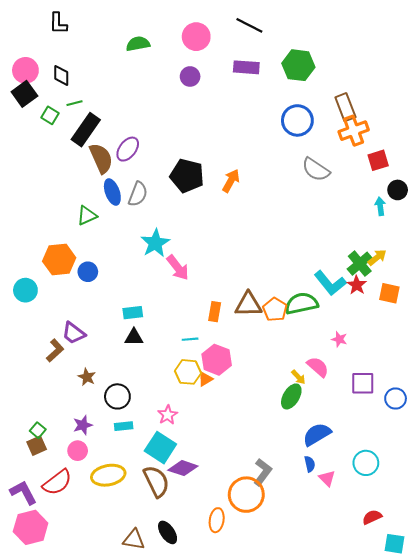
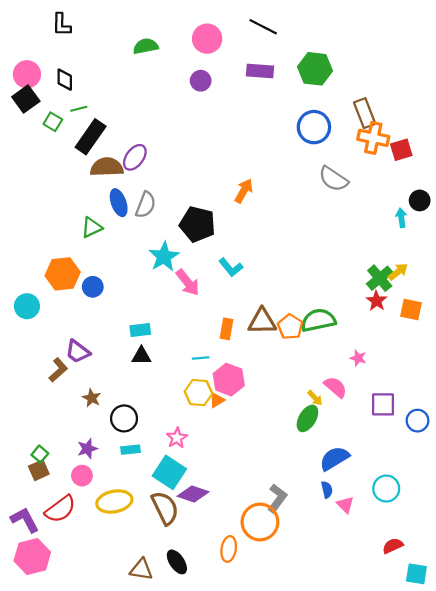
orange cross: (354, 131) -> (373, 138), turned 32
brown semicircle: (101, 158) -> (107, 167), turned -68
red square: (378, 160) -> (401, 150), moved
black pentagon: (187, 176) -> (197, 224), moved
cyan L-shape: (330, 283) -> (231, 267), moved, size x0.7

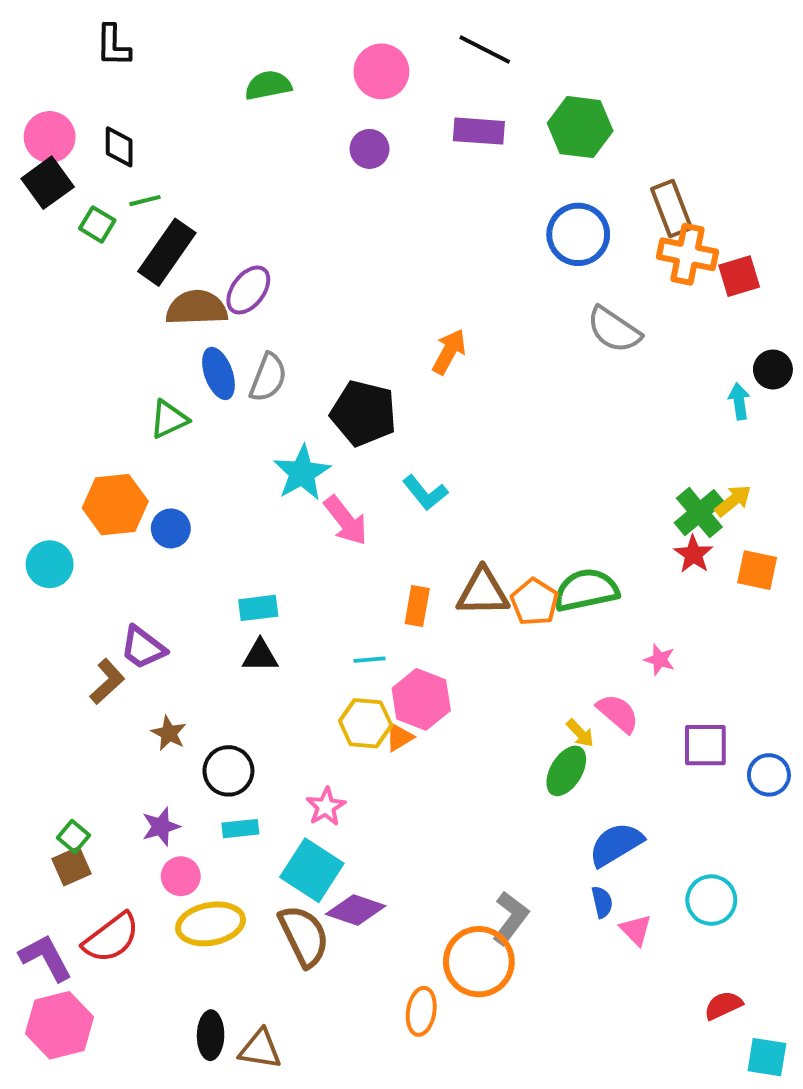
pink circle: (82, 476) -> (181, 876), moved
black ellipse: (177, 562) -> (211, 1035), moved, turned 35

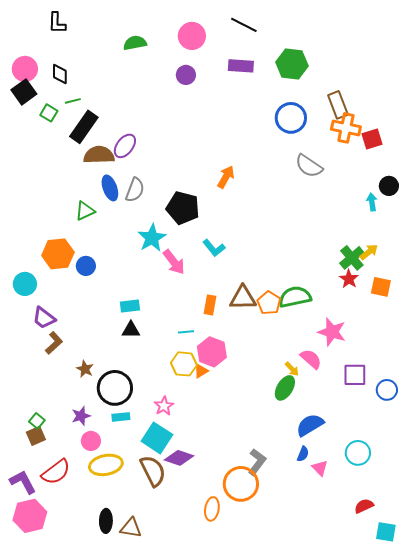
purple trapezoid: (143, 648) -> (44, 318), moved
pink star: (660, 660) -> (332, 332), size x1.8
black circle: (228, 771) -> (115, 388), size x1.4
blue semicircle: (602, 902) -> (303, 454), turned 35

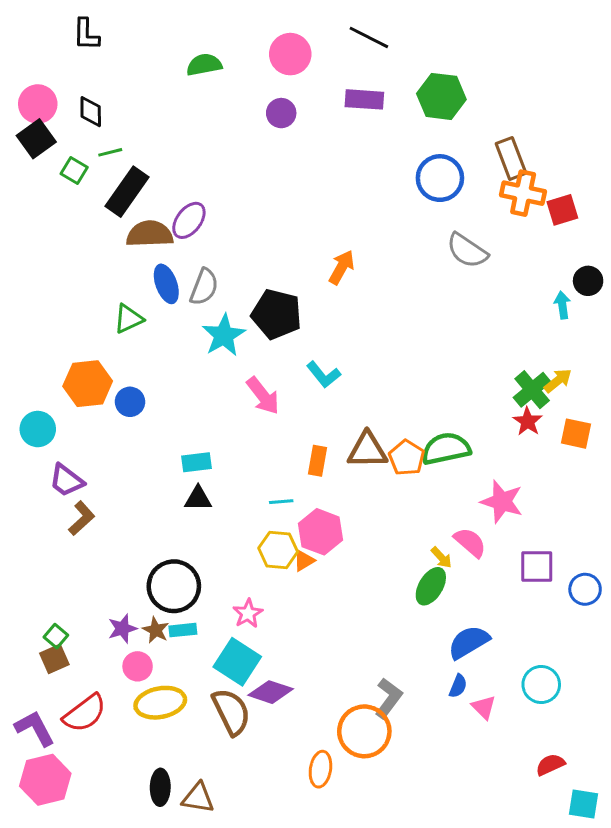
cyan star: (152, 238) -> (224, 335), moved
brown star: (85, 369) -> (156, 630), moved

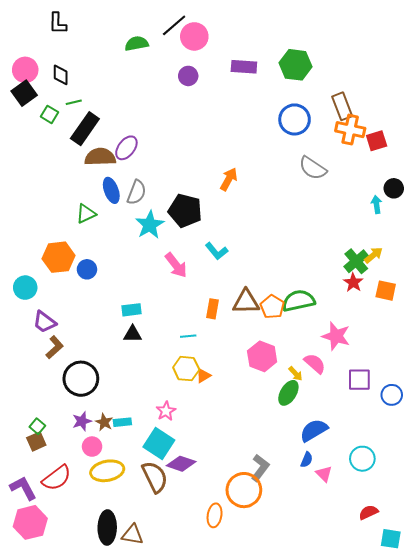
black line: (369, 37) -> (174, 25), moved, turned -68
pink hexagon: (320, 532) -> (262, 356), moved
black circle: (174, 586) -> (81, 379), moved
black ellipse: (160, 787) -> (107, 528), size x1.4

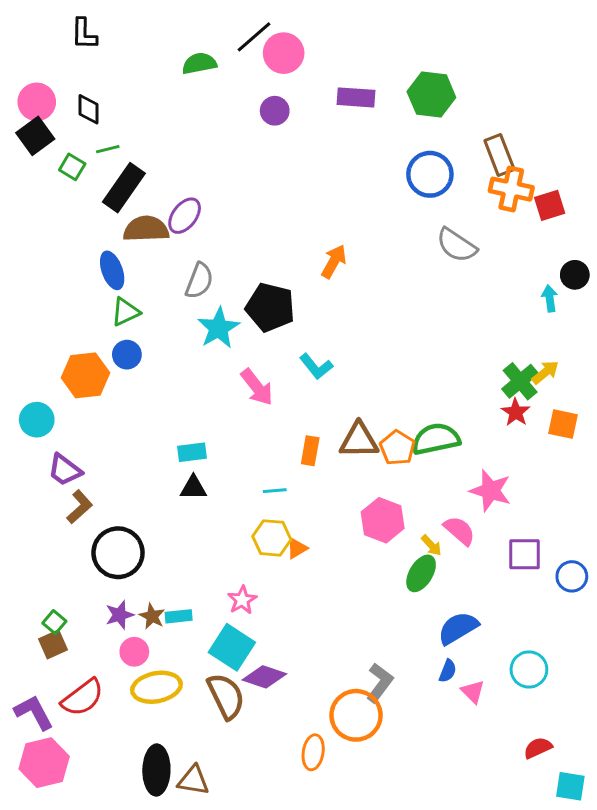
blue ellipse: (111, 190) -> (112, 270), moved
blue circle: (87, 269) -> (127, 355), moved

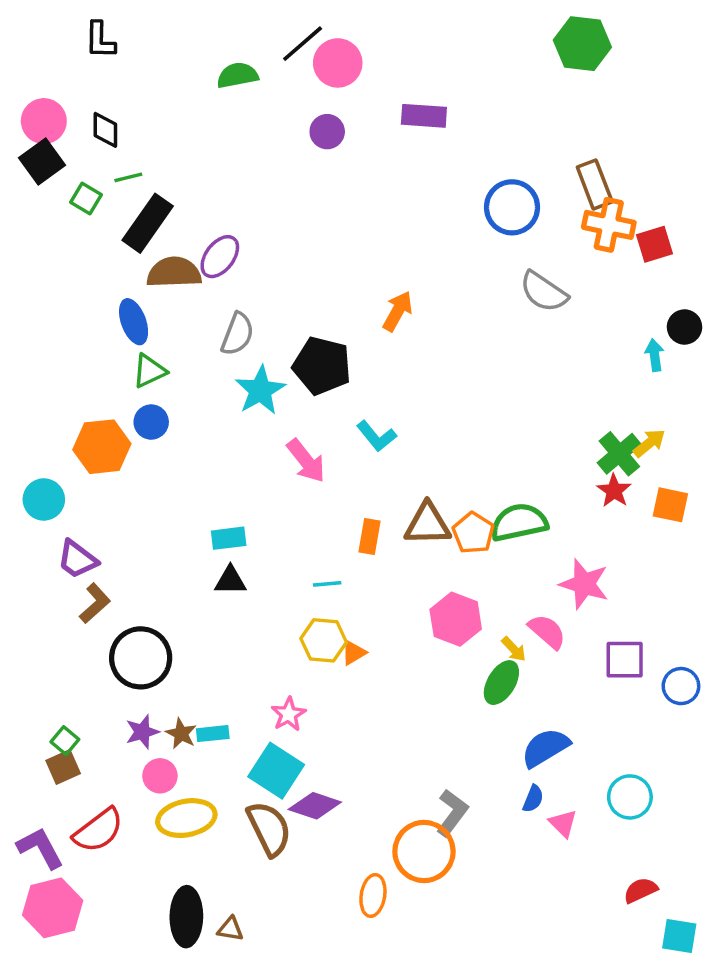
green hexagon: (431, 94) -> (582, 44), moved
brown triangle: (193, 780) -> (230, 929), size x0.7

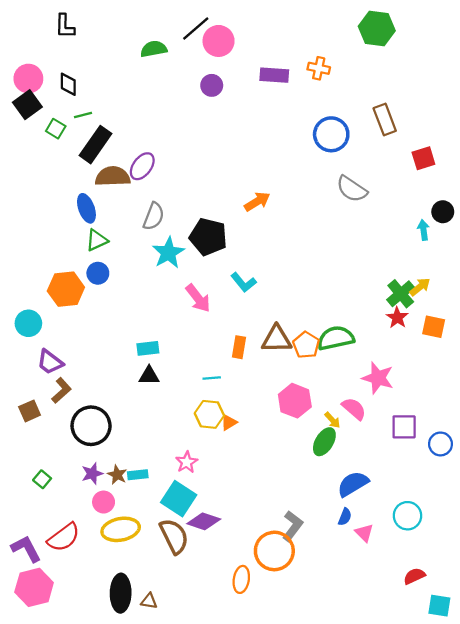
orange cross: (609, 225) -> (319, 68), moved, size x0.7
orange arrow: (398, 311) -> (257, 201), turned 30
brown square: (63, 767) -> (30, 411), moved

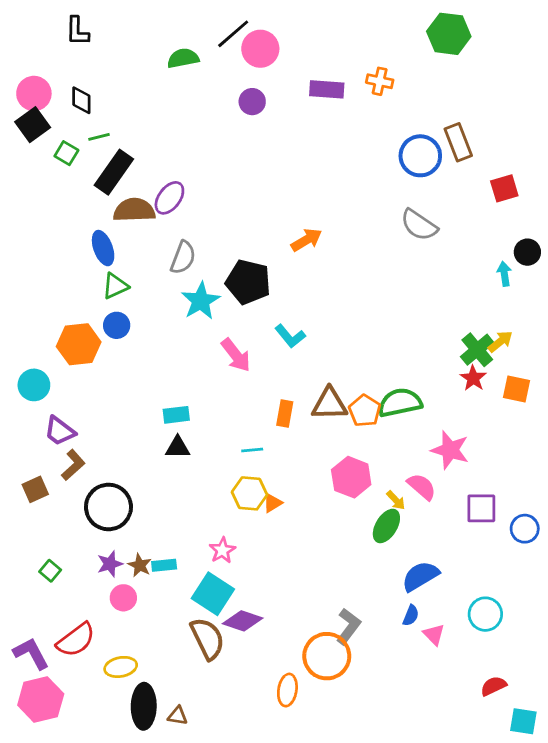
blue circle: (331, 134) -> (420, 156), moved
yellow ellipse: (121, 529) -> (121, 667), moved, size x0.7

